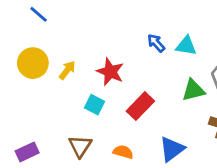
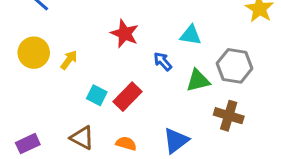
blue arrow: (156, 43) -> (163, 61), moved
red star: (110, 72) -> (125, 34), moved
red rectangle: (140, 106) -> (128, 97), moved
brown triangle: (80, 146) -> (82, 138), turned -35

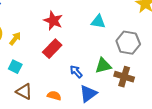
blue arrow: (163, 61) -> (76, 72), moved
green triangle: (198, 80) -> (103, 66), moved
cyan square: (97, 95) -> (15, 67), moved
red rectangle: (128, 97) -> (52, 49), moved

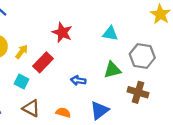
red rectangle: (52, 49) -> (43, 62), moved
green triangle: (103, 66) -> (112, 70), moved
blue arrow: (76, 72) -> (78, 81), moved, turned -40

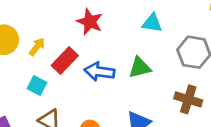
green triangle: (112, 70) -> (140, 67), moved
blue arrow: (78, 81) -> (99, 72), moved, size x1.5

